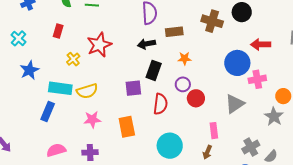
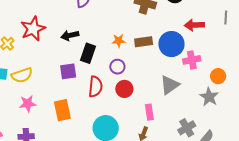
brown rectangle: (174, 32) -> (144, 42), moved
black arrow: (146, 44) -> (70, 35), moved
red circle: (196, 98) -> (124, 89), moved

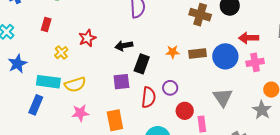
red star: (33, 29) -> (87, 38), size x0.7
pink cross: (192, 60) -> (255, 62), moved
purple circle: (117, 67) -> (170, 88), moved
gray triangle: (170, 85) -> (223, 97), turned -30
red circle: (124, 89) -> (185, 111), moved

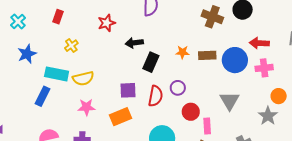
red star: (87, 38) -> (107, 23), moved
purple square: (121, 82) -> (128, 90), moved
orange rectangle: (115, 120) -> (121, 117), turned 75

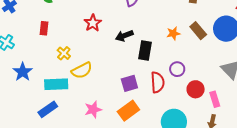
brown rectangle: (207, 55) -> (198, 31), turned 66
yellow semicircle: (83, 78) -> (82, 70), moved
blue rectangle: (43, 96) -> (48, 109), turned 42

